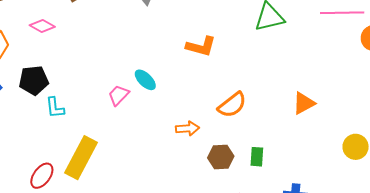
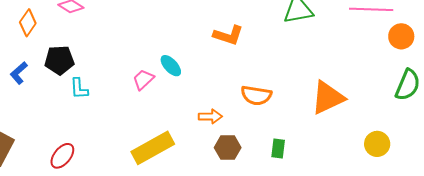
orange triangle: (304, 103) -> (328, 98), size x1.5
orange semicircle: (232, 105) -> (256, 95), turned 44
brown hexagon: (221, 157) -> (228, 148), moved
yellow rectangle: (81, 158) -> (153, 148), moved, turned 30

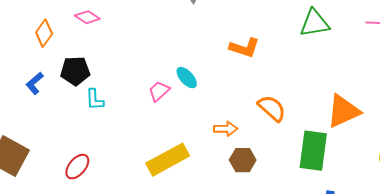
orange semicircle: (256, 95) -> (272, 108), turned -148
green rectangle: (278, 148) -> (313, 151), moved, size x2.0

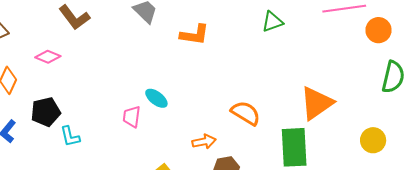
green triangle: (315, 23) -> (272, 22), size x0.7
orange L-shape: (244, 48) -> (195, 35), moved
pink trapezoid: (159, 91) -> (132, 117), turned -30

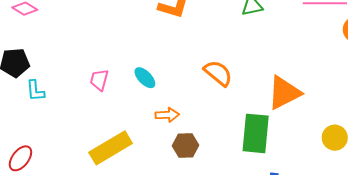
cyan ellipse: (156, 98) -> (145, 78), moved
orange semicircle: (246, 113) -> (218, 73), moved

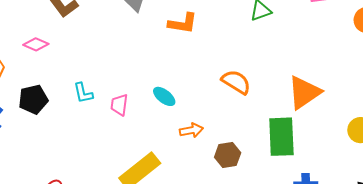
cyan L-shape: (35, 91) -> (83, 93), moved
brown hexagon: (185, 145) -> (228, 155), moved

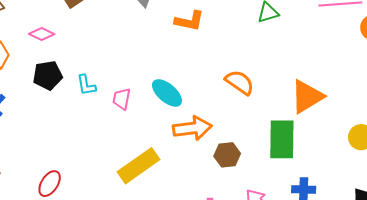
cyan ellipse: (164, 96) -> (167, 93), size x1.4
black pentagon: (33, 99) -> (48, 75), moved
orange arrow: (191, 130) -> (192, 128), size x1.6

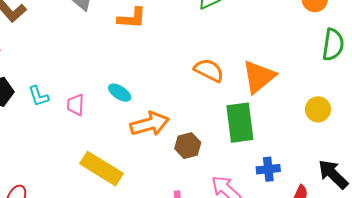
orange semicircle: (240, 82) -> (209, 70), moved
cyan ellipse: (167, 93) -> (120, 93), size x0.7
yellow rectangle: (139, 166) -> (102, 169), turned 75

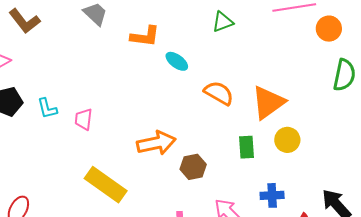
cyan ellipse: (120, 93) -> (177, 61), moved
yellow circle: (318, 109) -> (287, 140), moved
green rectangle: (240, 123) -> (247, 147), size x0.6

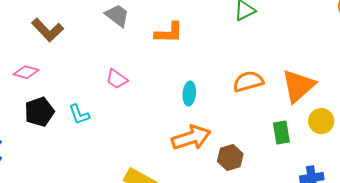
cyan ellipse: (177, 61) -> (189, 93), moved, turned 65
orange semicircle: (219, 93) -> (248, 81), turned -40
pink trapezoid: (84, 119) -> (117, 79), moved, turned -55

